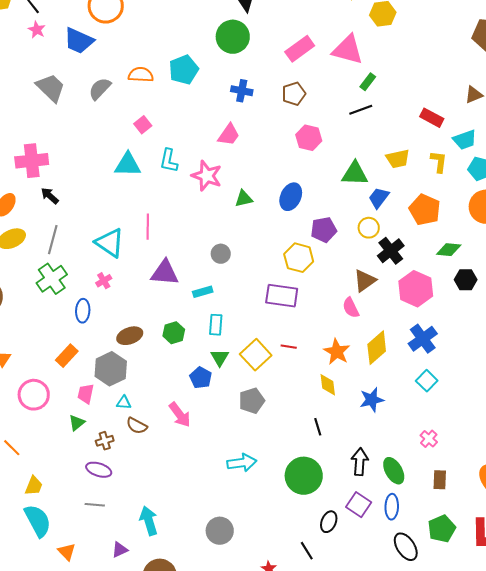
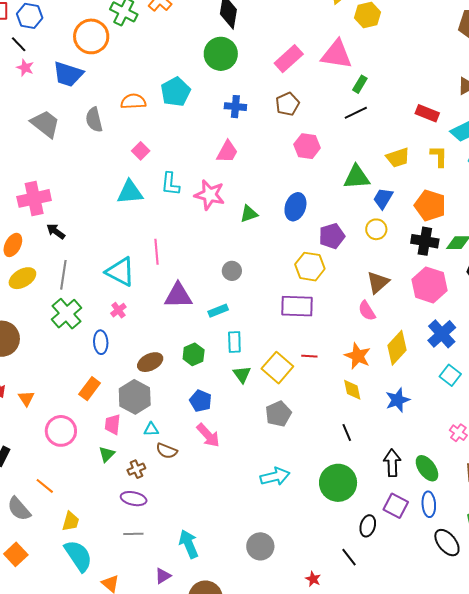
gray semicircle: (100, 89) -> (94, 120), turned -50
black cross: (391, 251) -> (425, 241), moved, turned -36
blue pentagon: (201, 378) -> (201, 401), moved

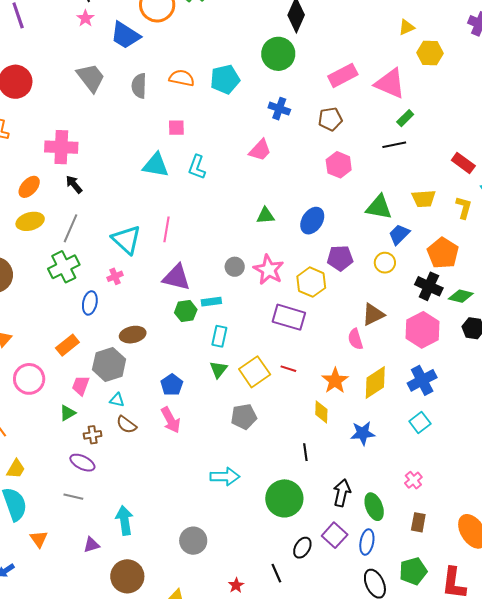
pink square: (141, 151) -> (176, 128), turned 30
pink star: (210, 195) -> (269, 270), moved
green hexagon: (194, 354) -> (186, 311), moved

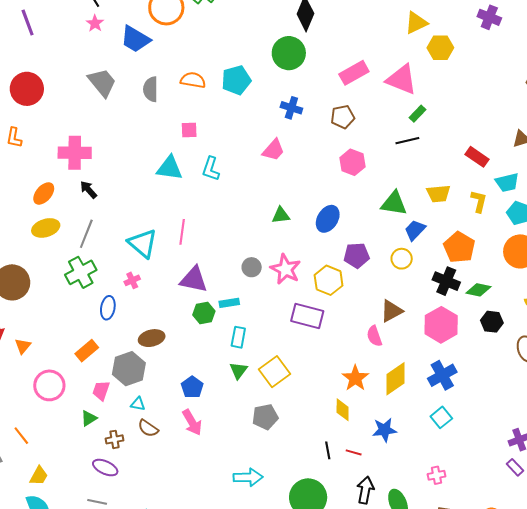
yellow triangle: (407, 27) -> (416, 23), size x1.4
red line: (288, 369) -> (354, 452), moved
pink cross: (413, 480) -> (437, 475), turned 30

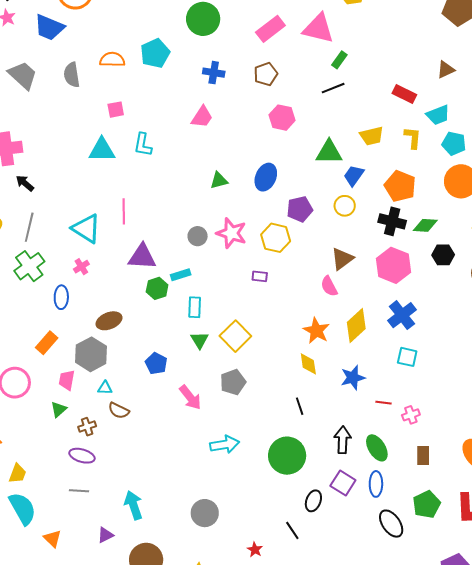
purple rectangle: (307, 316) -> (260, 276), size x0.5
cyan square: (441, 417) -> (407, 357), turned -30
pink arrow: (192, 422) -> (190, 397), moved
red line: (354, 452) -> (384, 403), moved

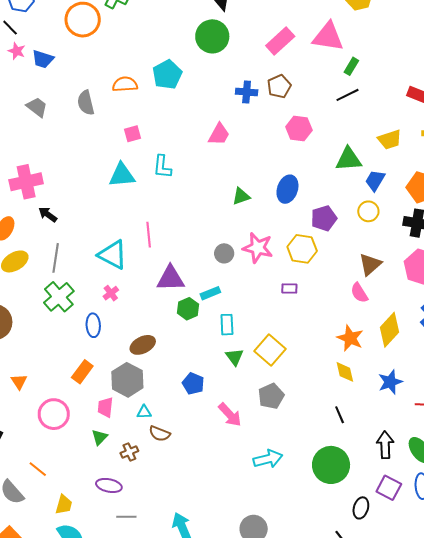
blue trapezoid: (49, 27) -> (43, 59), moved, size x0.7
blue cross: (214, 73) -> (247, 92), moved
gray trapezoid: (23, 75) -> (37, 107), size x0.7
purple ellipse: (82, 456) -> (109, 485), moved

